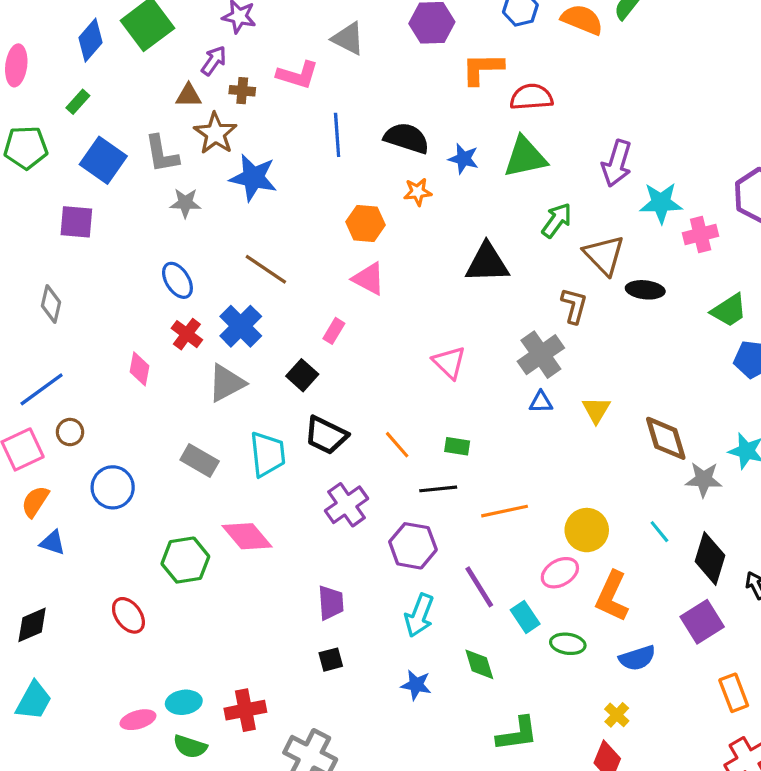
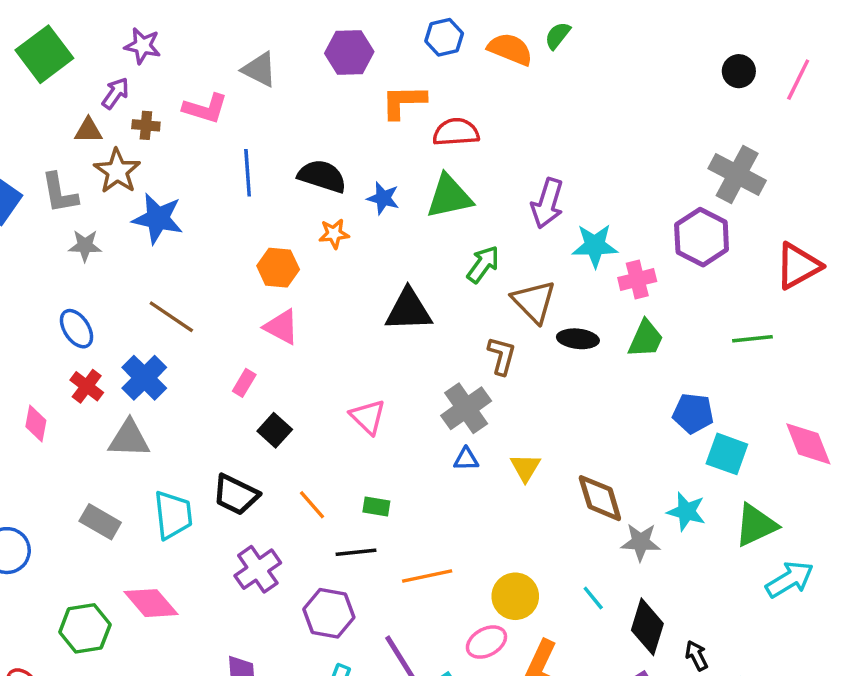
green trapezoid: (729, 310) -> (646, 339), moved, turned -33
black square: (302, 375) -> (275, 430), moved
gray triangle: (226, 383) -> (129, 439), turned 30

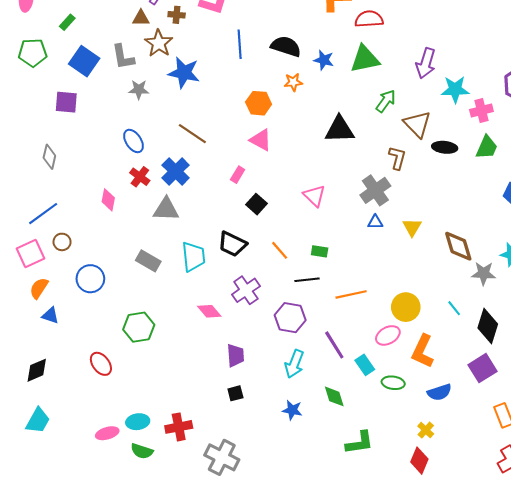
pink diamond: (151, 603) -> (209, 311), moved, size x0.7

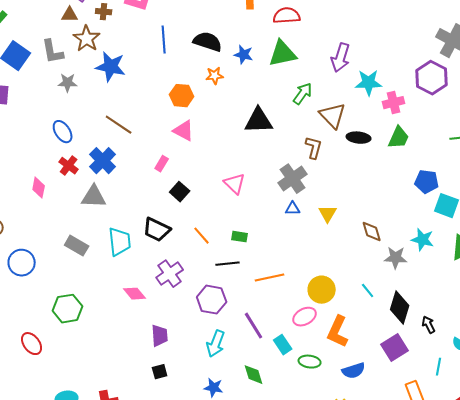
brown diamond: (458, 246) -> (372, 232), size x0.7

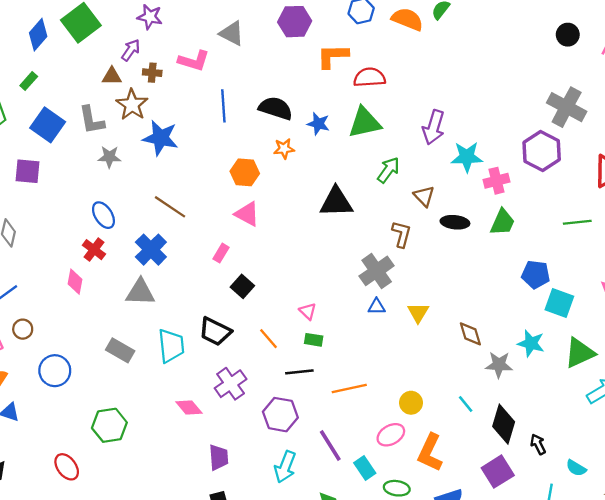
brown triangle: (333, 116) -> (424, 196), size x0.7
red cross: (69, 166) -> (94, 250), moved
pink triangle: (235, 184) -> (308, 311), moved, size x0.7
yellow circle: (322, 290) -> (411, 403), size x0.7

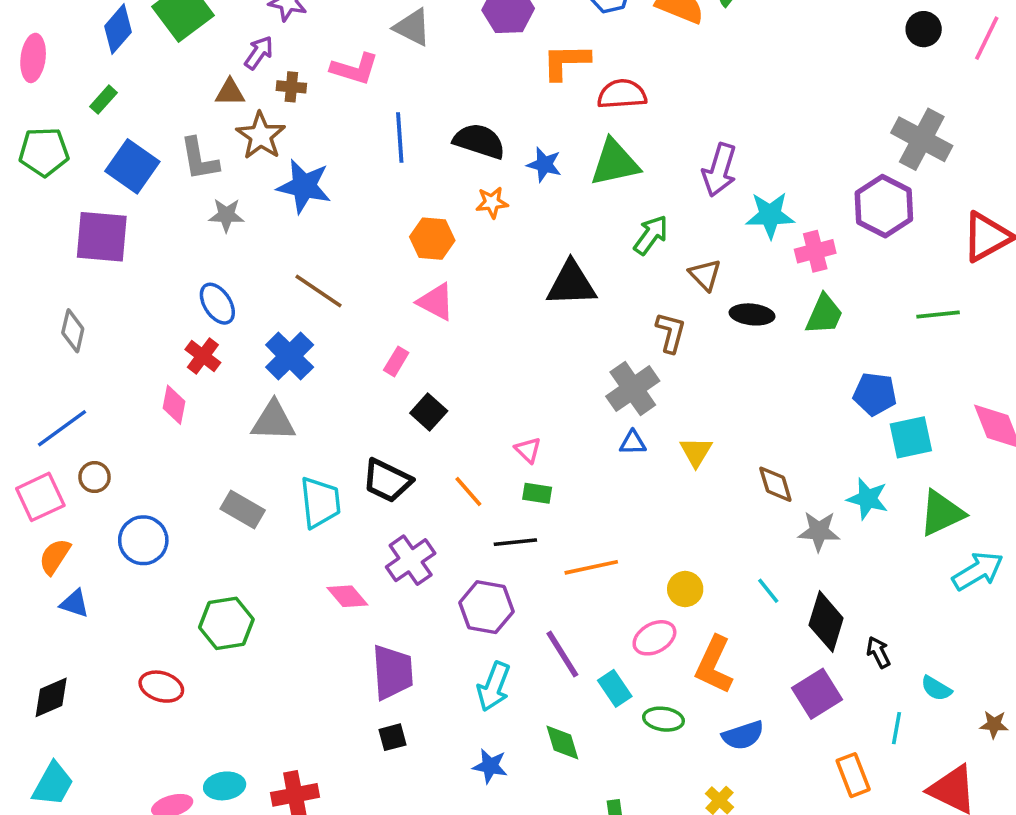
purple square: (27, 171) -> (102, 237), size x1.4
cyan square: (559, 303) -> (911, 437), turned -32
purple trapezoid: (219, 457) -> (393, 672), size x1.4
red ellipse: (67, 467) -> (161, 687), turned -36

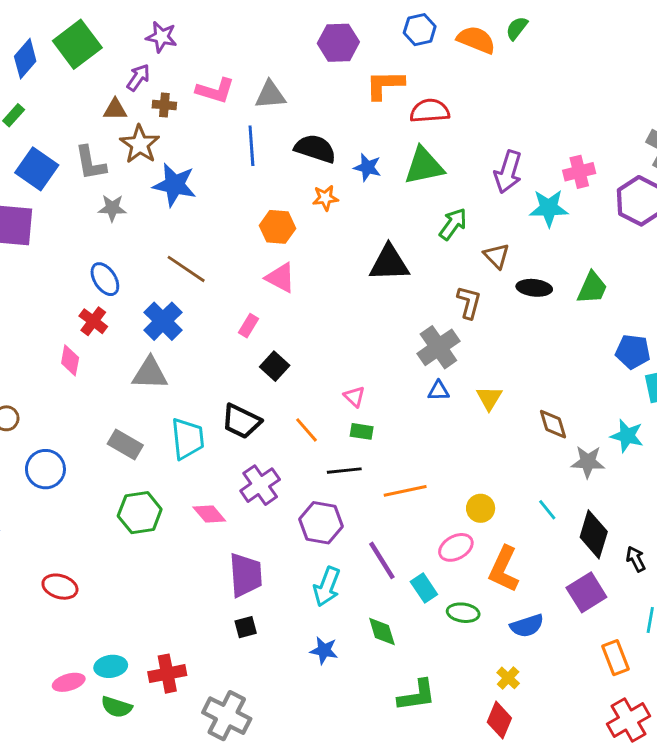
gray triangle: (412, 27) -> (270, 95), moved, turned -32
pink cross: (815, 251) -> (579, 172), moved
green hexagon: (226, 623) -> (140, 513), moved

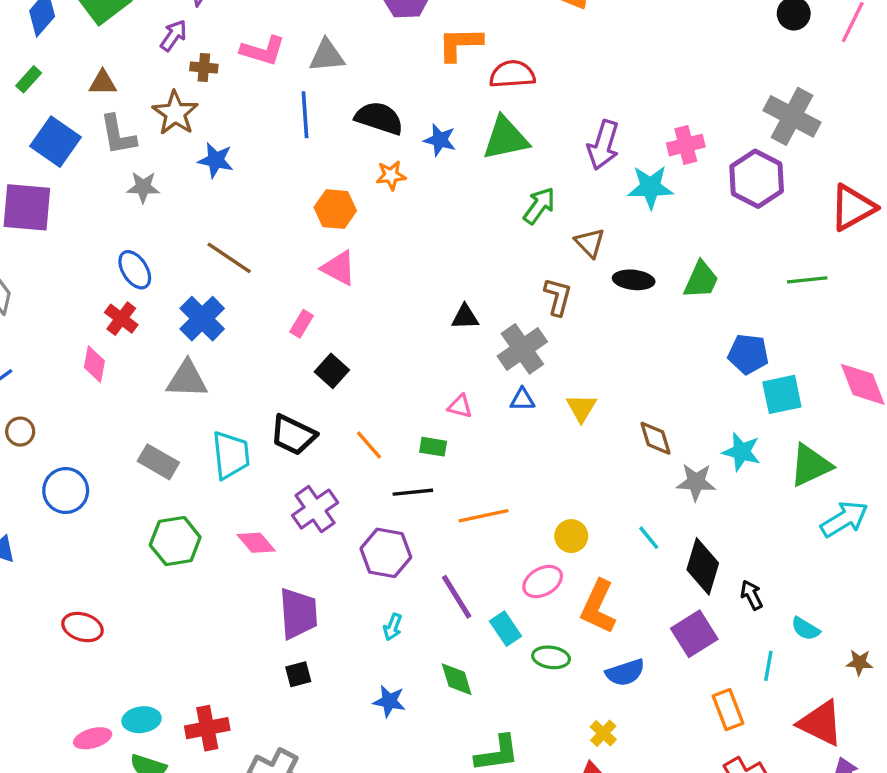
brown triangle: (115, 109) -> (103, 83), moved
blue star: (175, 185) -> (216, 160), size x0.7
black triangle: (389, 263) -> (465, 317), moved, size x0.6
pink triangle: (354, 397) -> (460, 406), moved, turned -30
cyan arrow: (327, 587) -> (393, 627), size x0.6

